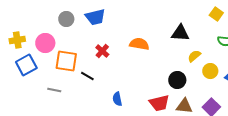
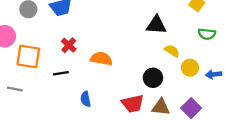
orange semicircle: (139, 44) -> (101, 59), moved
yellow semicircle: (194, 56) -> (172, 51), turned 72
black line: (87, 76) -> (61, 73), moved, turned -40

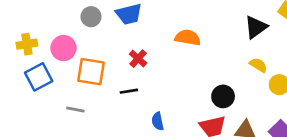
black triangle: (156, 25) -> (256, 27), moved, turned -40
orange semicircle: (101, 59) -> (188, 38), moved
black circle: (153, 78) -> (223, 96), moved

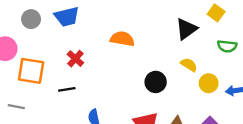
black circle: (223, 96) -> (156, 82), moved

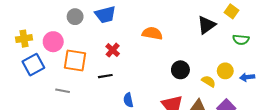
yellow semicircle: (189, 65) -> (209, 81), moved

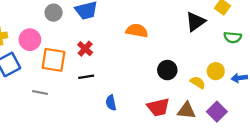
red cross: (113, 50) -> (85, 49), moved

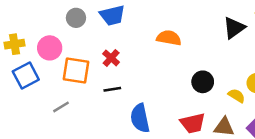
gray line: (40, 93) -> (61, 107), turned -42
blue semicircle: (111, 103) -> (140, 118), size x1.6

